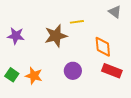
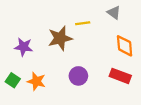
gray triangle: (115, 12) -> (114, 12), moved
purple star: (16, 36) -> (24, 47), moved
orange diamond: (103, 47) -> (125, 46), moved

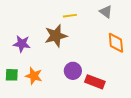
yellow line: (83, 23) -> (70, 16), moved
red rectangle: (120, 76) -> (95, 82), moved
green square: (13, 80) -> (12, 75), turned -32

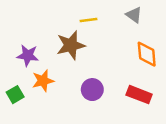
green square: (12, 75) -> (15, 95), turned -32
orange star: (34, 76) -> (43, 81), moved, turned -30
red rectangle: (95, 82) -> (139, 95), moved

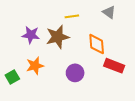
orange diamond: (147, 54) -> (97, 44), moved
purple star: (28, 55) -> (31, 35), moved
red rectangle: (139, 95) -> (114, 66), moved

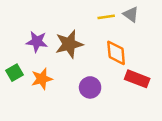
yellow line: (72, 16) -> (106, 17), moved
green square: (12, 77) -> (15, 73), moved

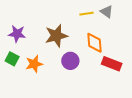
purple star: (37, 42) -> (17, 34), moved
green square: (15, 73) -> (12, 59), turned -32
purple circle: (90, 87) -> (70, 61), moved

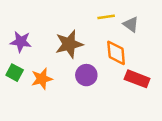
gray triangle: (107, 12) -> (131, 24), moved

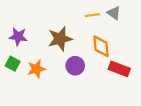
gray triangle: (131, 24) -> (114, 13), moved

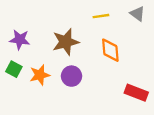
gray triangle: (114, 13) -> (137, 14), moved
purple circle: (75, 66) -> (72, 76), moved
red rectangle: (119, 69) -> (136, 93), moved

